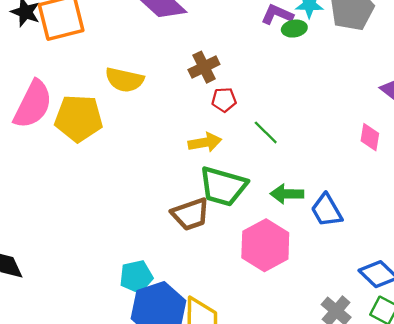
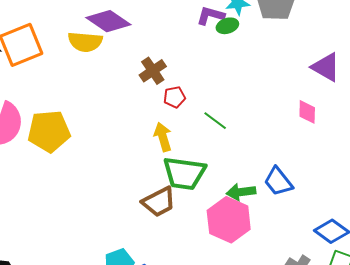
yellow semicircle: (124, 80) -> (85, 42), moved
yellow arrow: (205, 142) -> (163, 137), turned -88
green arrow: (287, 194) -> (241, 192), moved

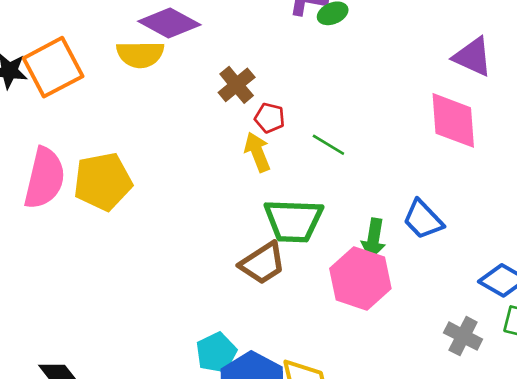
red pentagon: (174, 97) -> (270, 118), turned 30
pink diamond: (307, 112) -> (453, 120), size x1.8
yellow arrow: (163, 137) -> (257, 152), moved
green arrow: (241, 192) -> (374, 239), turned -68

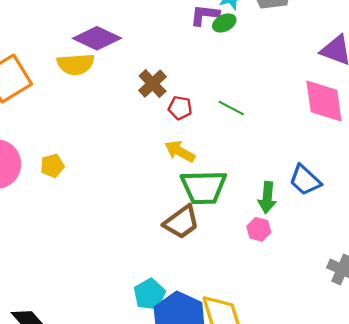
green line: (328, 145) -> (231, 108), moved
yellow arrow: (257, 152) -> (180, 151), moved, turned -36
yellow pentagon: (103, 182) -> (52, 166), size x0.5
pink hexagon: (360, 278) -> (259, 229), size x0.5

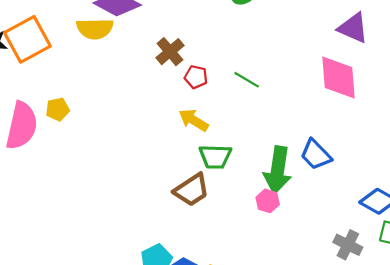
yellow pentagon: (52, 166) -> (58, 109), moved
green trapezoid: (204, 187) -> (215, 157), size x0.7
green arrow: (267, 198) -> (278, 170), size x1.5

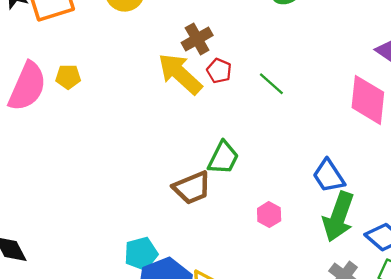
yellow arrow: (194, 120) -> (180, 74), moved, size x1.5
green trapezoid: (215, 157) -> (223, 158), turned -76
green arrow: (278, 170) -> (338, 217), moved

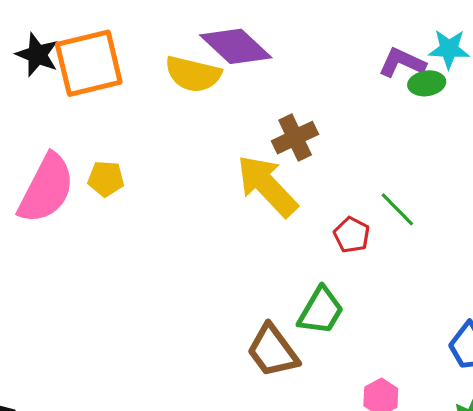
red pentagon: (219, 71) -> (352, 235), moved
brown trapezoid: (192, 188) -> (273, 351), turned 72

